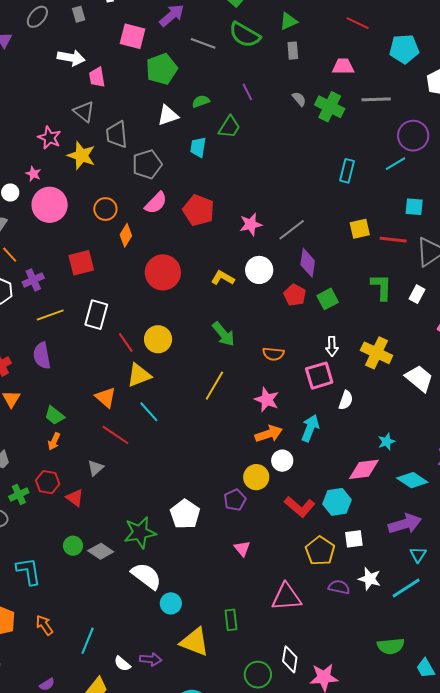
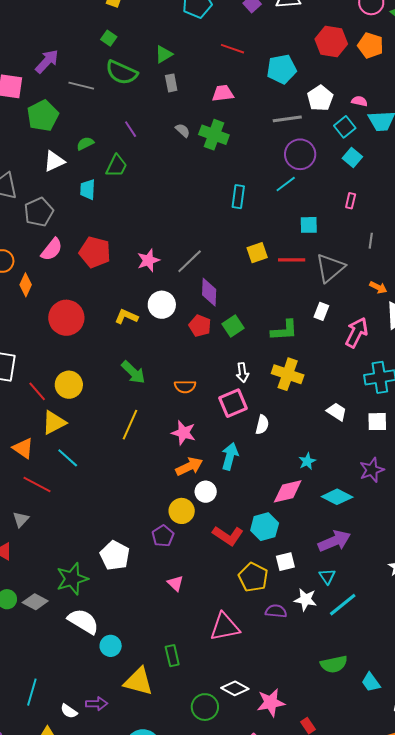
gray line: (376, 99) -> (287, 119), moved
green L-shape: (381, 287) -> (284, 330), moved, turned 92
white trapezoid: (419, 378) -> (337, 412), moved, size x0.7
cyan triangle: (418, 555) -> (327, 576), moved
white diamond: (290, 659) -> (235, 688), turned -64

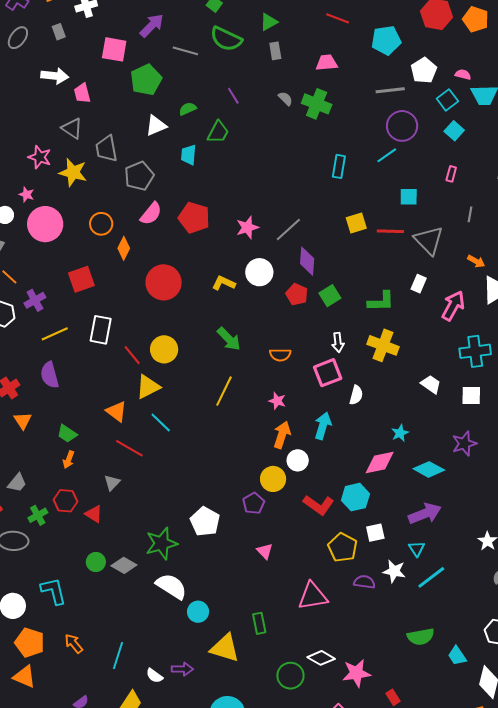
gray triangle: (330, 268) -> (429, 240), turned -36
pink star: (184, 433) -> (277, 401), size x0.7
orange arrow: (189, 466) -> (282, 435), turned -48

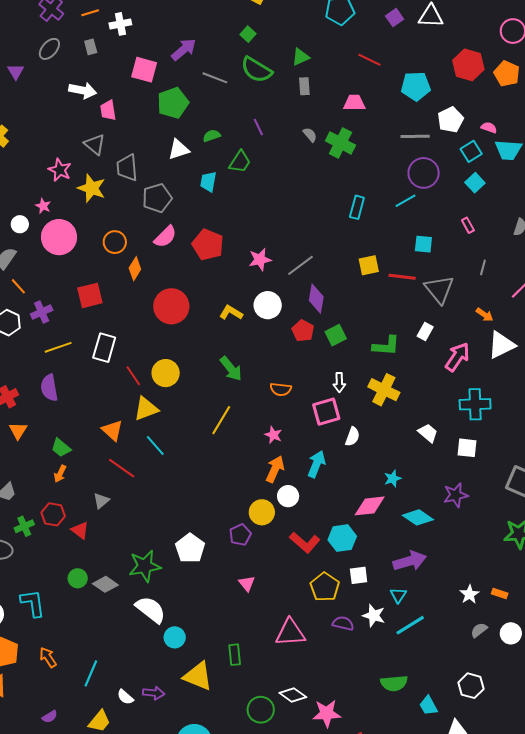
pink rectangle: (451, 174) -> (468, 225), turned -49

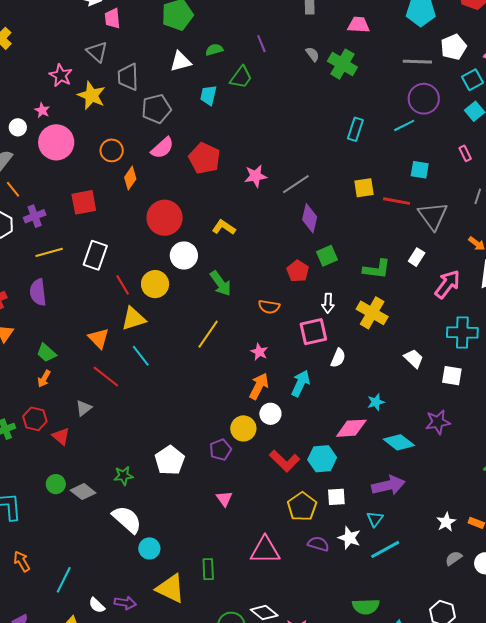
white circle: (268, 305) -> (184, 255), moved
red pentagon: (303, 331) -> (298, 271), moved
green star: (145, 566) -> (123, 476), size x0.6

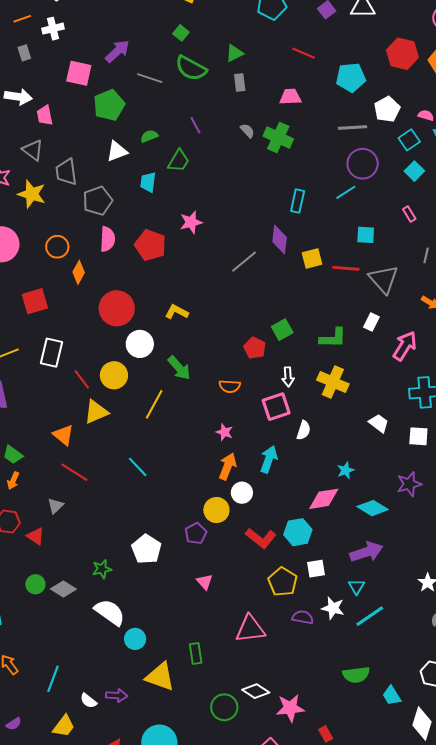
pink semicircle: (162, 148) -> (108, 239), turned -40
pink star: (256, 176) -> (191, 222), moved
purple diamond: (310, 218) -> (280, 240), moved
yellow line: (208, 334) -> (154, 404), moved
cyan line: (141, 356) -> (138, 467), moved

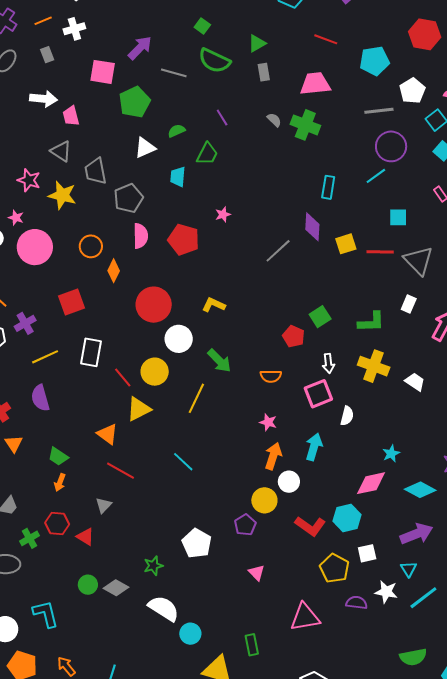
pink trapezoid: (290, 97) -> (315, 84), size x1.4
pink star: (191, 222) -> (223, 214), size x0.7
white trapezoid: (379, 423) -> (415, 382), moved

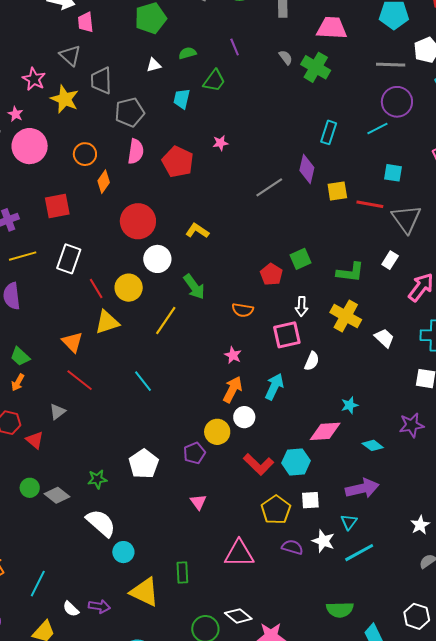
white triangle: (145, 148) -> (154, 65), size x0.7
cyan diamond: (420, 490) -> (373, 445), size x0.7

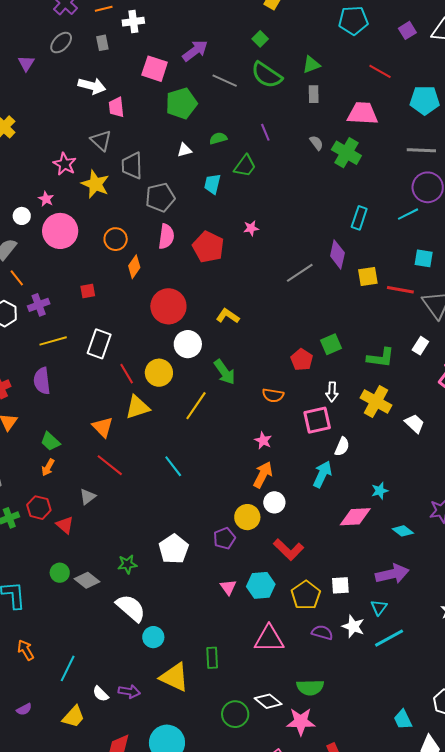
red square: (57, 206) -> (88, 291), size x0.6
cyan arrow: (274, 387) -> (322, 474), moved
cyan hexagon: (296, 462) -> (261, 585), moved
green semicircle: (340, 610) -> (310, 687), moved

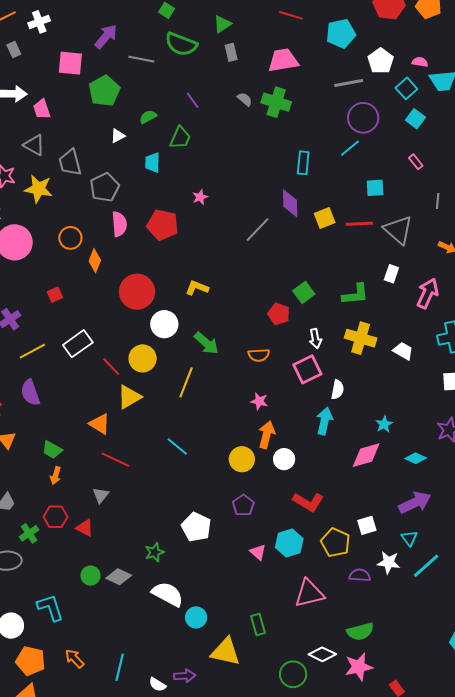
white rectangle: (99, 344) -> (78, 344), turned 48
yellow circle: (247, 517) -> (242, 459), moved

